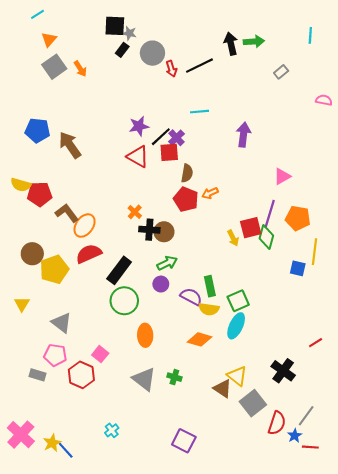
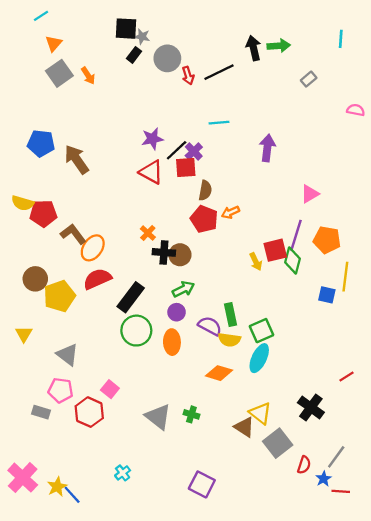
orange ellipse: (145, 335) -> (172, 342), moved
red semicircle: (277, 423) -> (304, 465), size x0.7

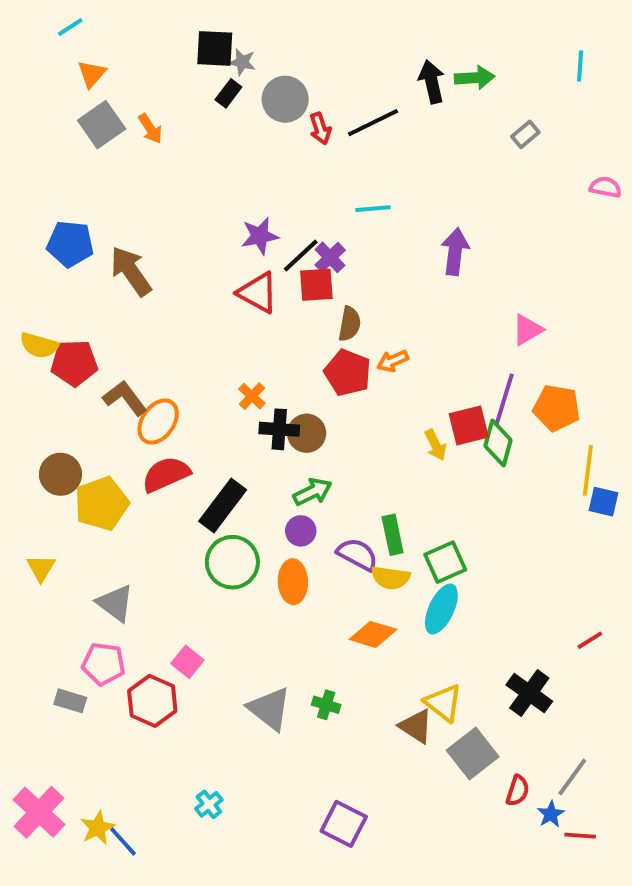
blue square: (327, 295) -> (604, 502), moved

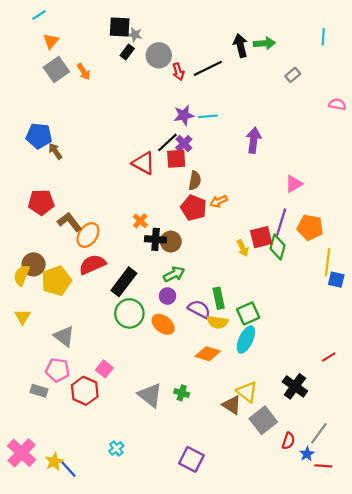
purple star: (260, 236) -> (184, 115), moved
brown arrow: (131, 271) -> (55, 151), moved, size x0.6
yellow semicircle: (39, 345) -> (22, 275), moved, turned 96
orange ellipse: (293, 582) -> (163, 324), turned -50

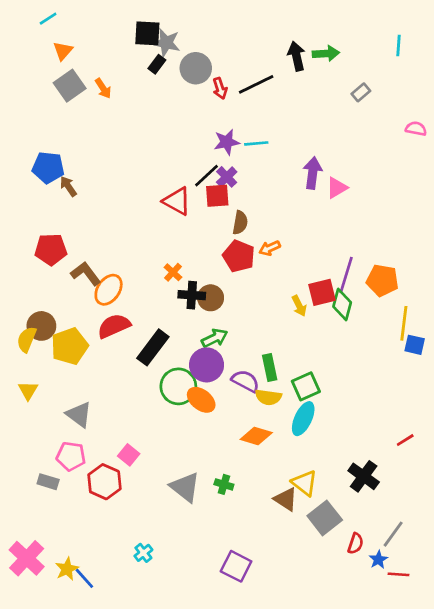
gray star: (135, 35) -> (166, 43), size x1.5
pink triangle: (294, 184) -> (337, 188), moved
purple circle: (167, 296) -> (207, 365), size x1.6
green circle: (129, 313) -> (178, 386), moved

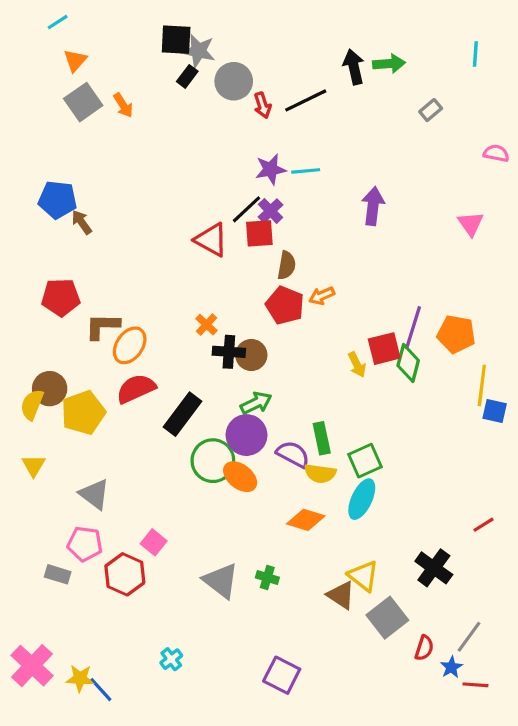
pink triangle: (337, 188) -> (471, 224), moved, turned -35
brown L-shape: (86, 274) -> (102, 326), turned -52
yellow star: (67, 569) -> (80, 678), turned 30

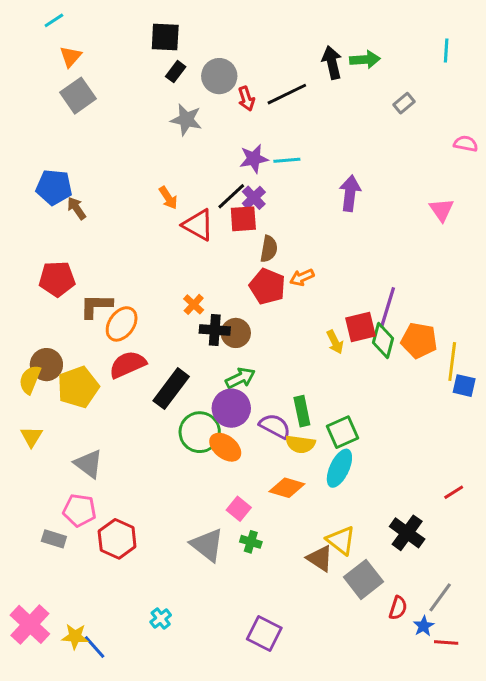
gray star: (198, 51) -> (186, 120), moved
orange arrow: (123, 105) -> (168, 198), moved
orange pentagon: (456, 334) -> (419, 340), moved
pink square: (154, 542) -> (239, 509), moved

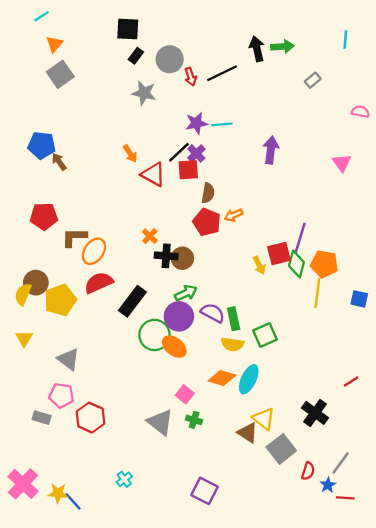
yellow line: (452, 362) -> (317, 293), moved
purple semicircle: (275, 426) -> (213, 313), moved
cyan ellipse: (339, 468) -> (249, 379), moved

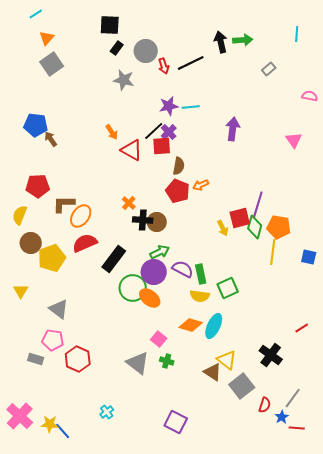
yellow semicircle: (23, 294) -> (20, 215), moved

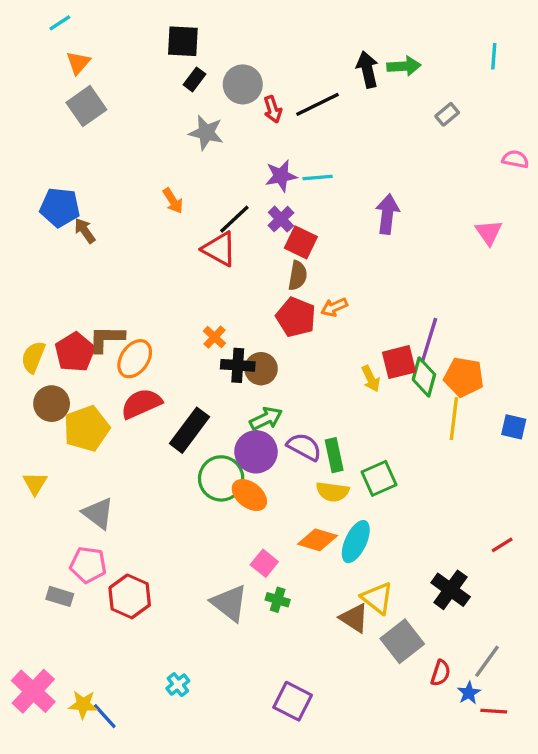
black line: (154, 131) -> (234, 219), moved
orange arrow: (112, 132) -> (173, 201), moved
red square: (162, 146) -> (301, 242), moved, turned 30
red pentagon: (38, 186) -> (75, 352), moved, turned -30

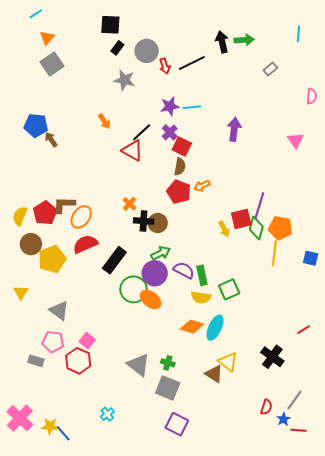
pink semicircle: (515, 159) -> (312, 96), turned 84
pink square: (264, 563) -> (87, 341), moved
gray square: (402, 641) -> (168, 388), moved, turned -30

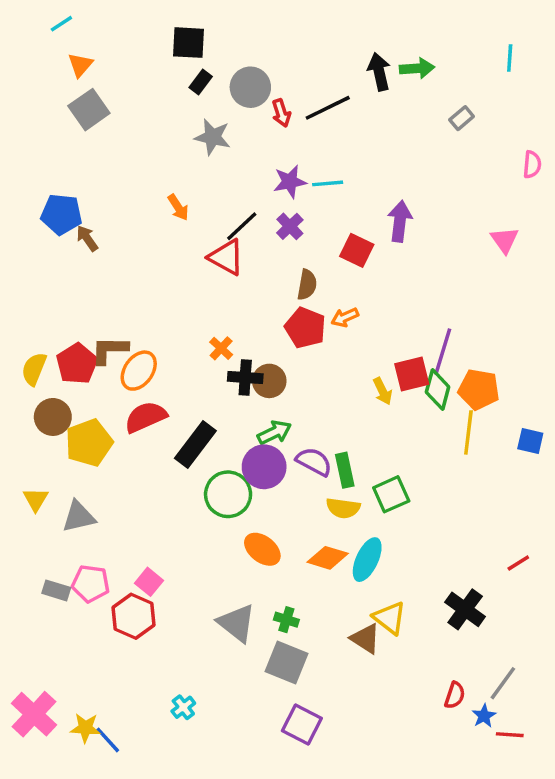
red square: (182, 147) -> (357, 250), moved
orange ellipse: (151, 299) -> (262, 549), moved
gray triangle: (59, 311) -> (79, 517), moved, turned -50
gray rectangle: (36, 361) -> (56, 590), moved

